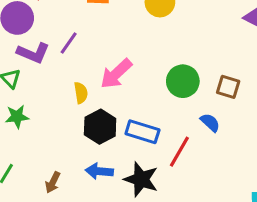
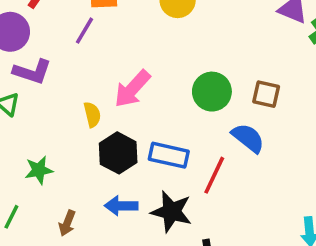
purple line: (69, 43) -> (84, 31), moved
green star: (17, 117) -> (39, 170), moved
blue semicircle: (210, 123) -> (248, 138), size x1.4

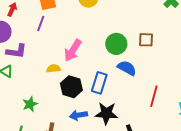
yellow semicircle: (92, 115) -> (53, 69), turned -72
blue semicircle: (248, 138) -> (127, 68), moved
blue rectangle: (169, 155) -> (99, 83), turned -75
red line: (214, 175) -> (154, 96), moved

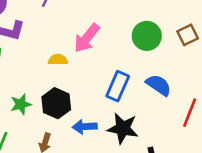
brown square: (146, 40) -> (188, 35), turned -35
blue semicircle: (127, 68) -> (159, 85), moved
black hexagon: (71, 87) -> (56, 103), moved

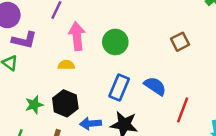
green circle: (147, 36) -> (115, 42), moved
pink arrow: (87, 38) -> (77, 36), moved, turned 136

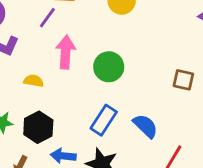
brown square: (180, 42) -> (183, 80), turned 30
yellow semicircle: (66, 65) -> (34, 81), moved

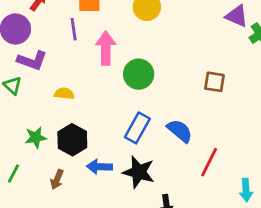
purple line: (47, 18) -> (74, 29), turned -40
pink arrow: (66, 52) -> (106, 48), moved

